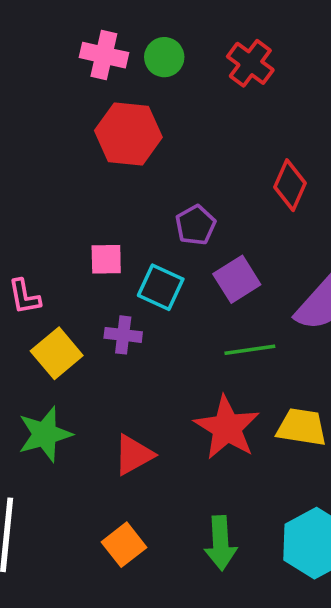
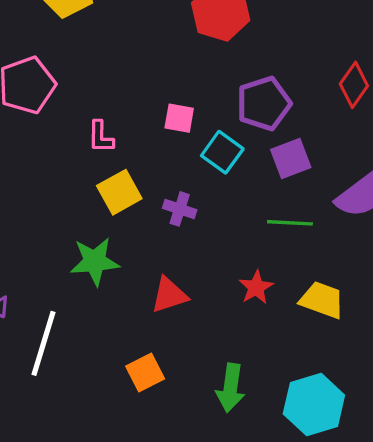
purple pentagon: (196, 225) -> (264, 104), size x1.5
purple cross: (123, 335) -> (180, 209), moved
red star: (227, 428) -> (256, 287), size x0.6

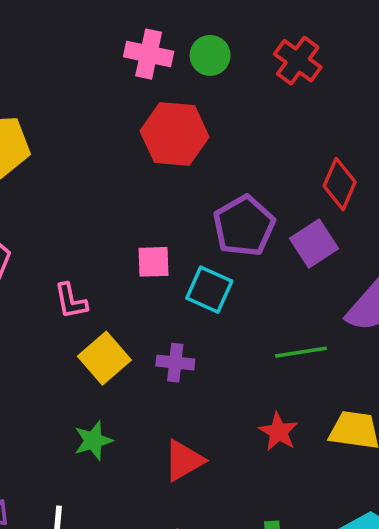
purple square: (291, 159) -> (314, 243), moved
green star: (95, 261) -> (93, 441), size x0.7

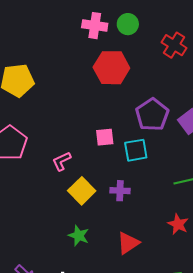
red cross: (298, 61) -> (174, 45), moved
cyan square: (209, 290) -> (136, 150), turned -30
pink L-shape: (71, 301) -> (62, 161), turned 80
green star: (93, 441) -> (79, 236), turned -30

